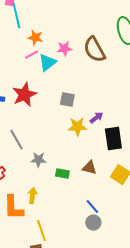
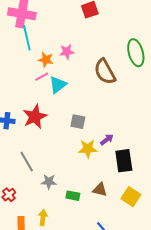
pink star: (64, 49) -> (67, 52), moved

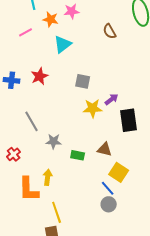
brown semicircle: (105, 72) -> (110, 31), size x0.6
pink line: (42, 77) -> (26, 32), moved
red star: (35, 117) -> (40, 76), size x0.7
yellow square: (131, 197) -> (119, 172), moved

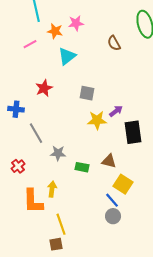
blue cross: (12, 80) -> (16, 109), moved

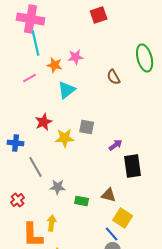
yellow star: (97, 120) -> (65, 138), moved

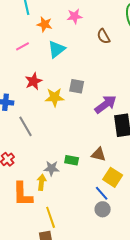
pink star: (76, 57) -> (75, 16), moved
pink line: (30, 78) -> (23, 46), moved
purple arrow: (116, 145) -> (106, 104), size x1.6
gray star: (58, 187) -> (52, 168), moved

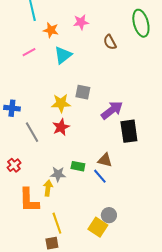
red star: (34, 81) -> (61, 127), moved
yellow square: (113, 177) -> (98, 227), moved
blue line: (102, 193) -> (100, 176), moved

